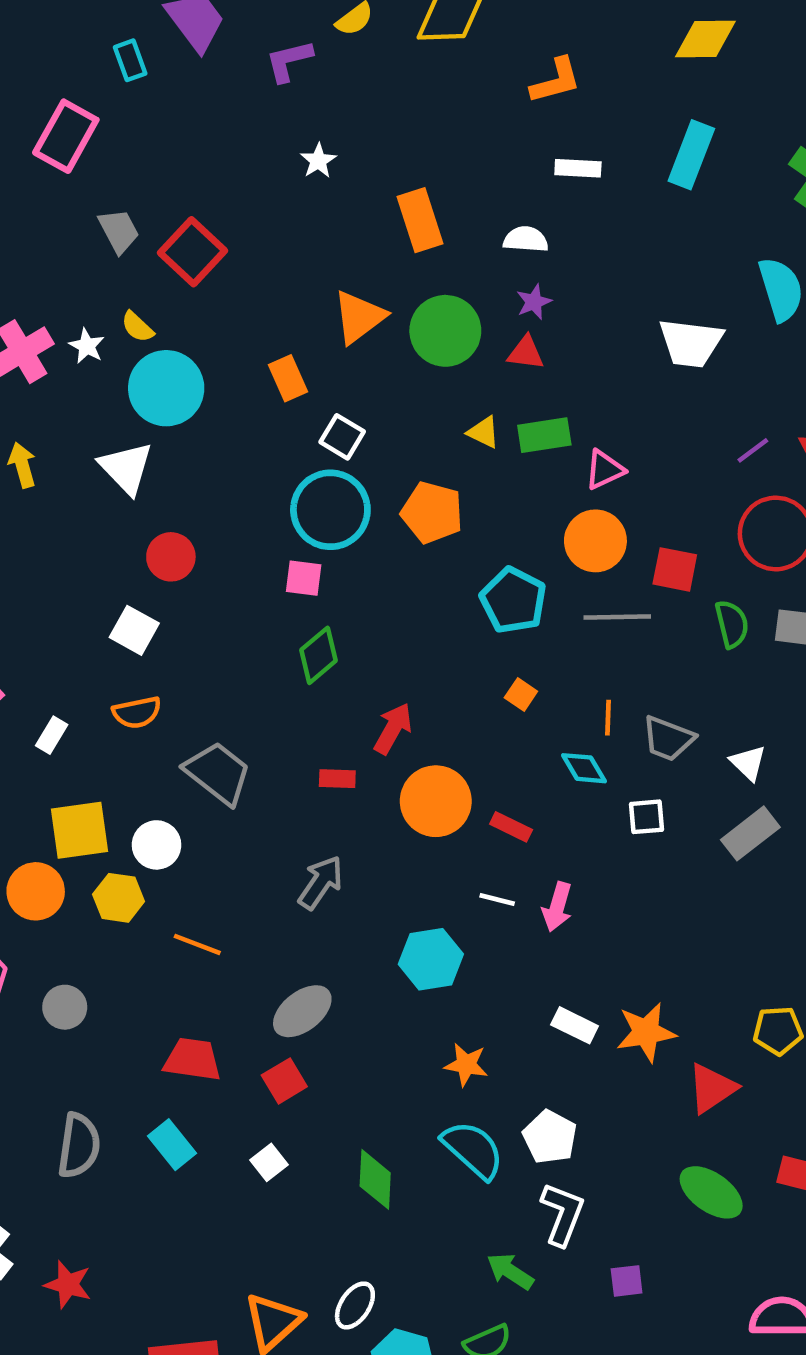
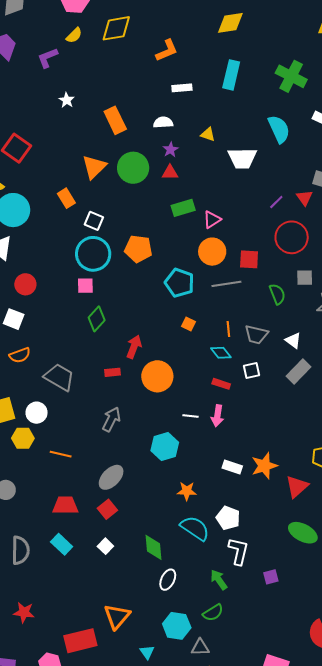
yellow triangle: (484, 432) -> (208, 134), moved
green semicircle: (732, 624) -> (277, 294), moved
red rectangle: (511, 827) -> (221, 384), moved
green arrow: (510, 1271) -> (219, 580), turned 30
white ellipse: (355, 1305) -> (168, 580), moved

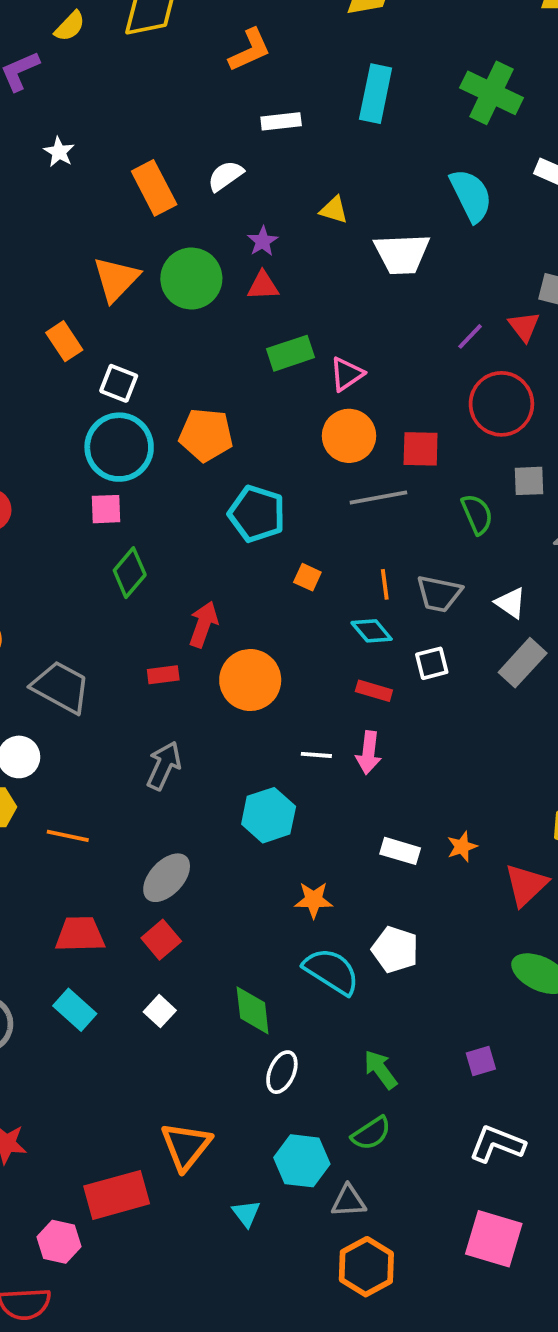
white semicircle: (163, 122) -> (225, 176), moved, turned -30
cyan pentagon: (179, 283) -> (257, 514), moved
orange star: (264, 466) -> (462, 847), size x0.6
white L-shape: (238, 551) -> (497, 1144), moved, turned -80

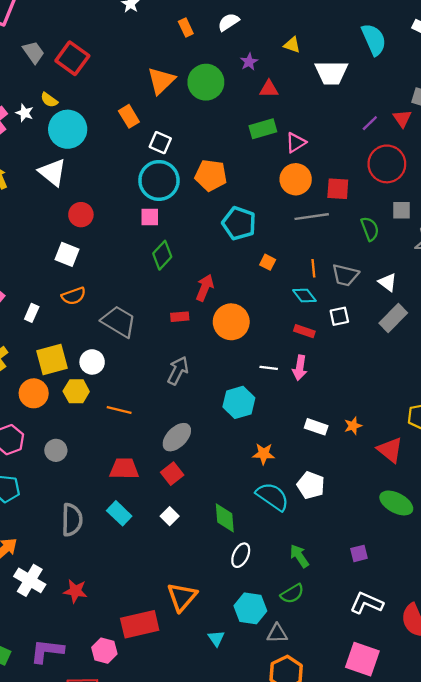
orange rectangle: (154, 188) -> (186, 28), size x0.6
red triangle: (263, 286) -> (269, 89), moved
red triangle: (526, 885) -> (390, 450), turned -40

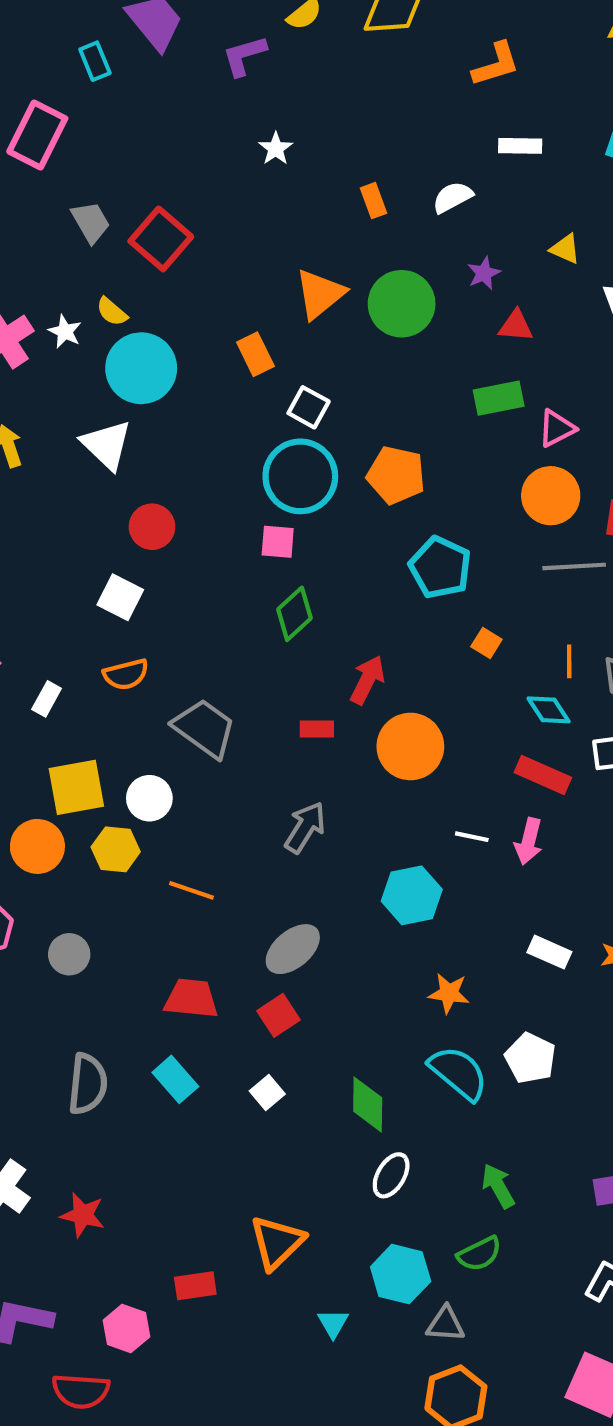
red rectangle: (304, 331) -> (543, 775), size x1.4
red rectangle: (140, 624) -> (195, 1286), size x0.6

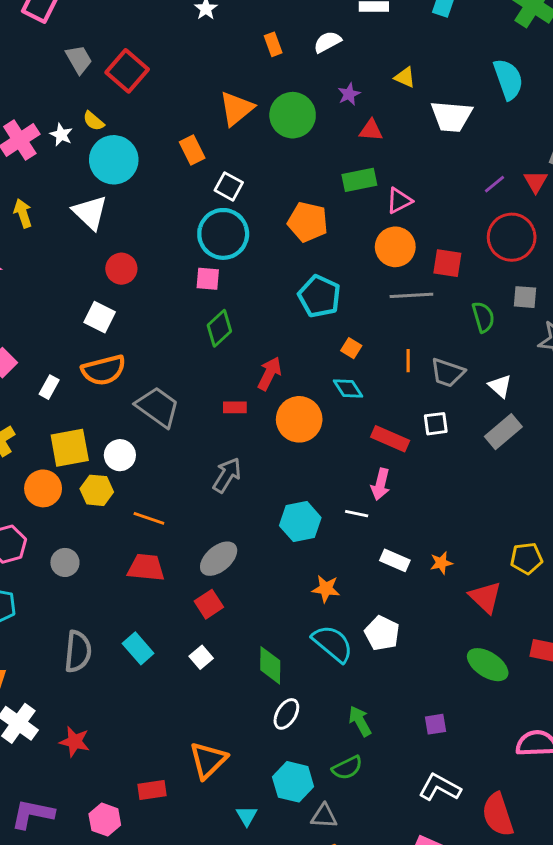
orange pentagon: (396, 475) -> (308, 222), moved
orange semicircle: (126, 674) -> (104, 370), size x1.4
cyan diamond: (549, 710) -> (348, 389), moved
white line: (472, 837) -> (357, 514), moved
red trapezoid: (191, 999) -> (146, 568), moved

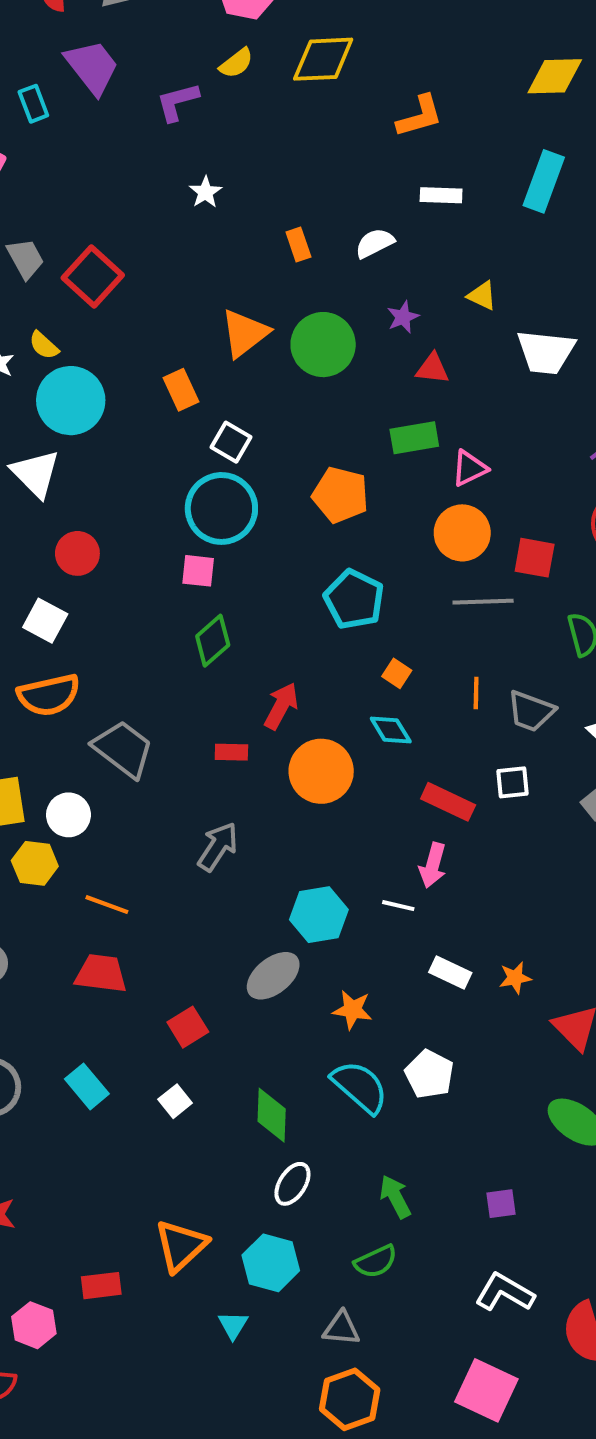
gray ellipse: (219, 559) -> (273, 976), moved
cyan hexagon: (293, 782) -> (271, 1263), moved

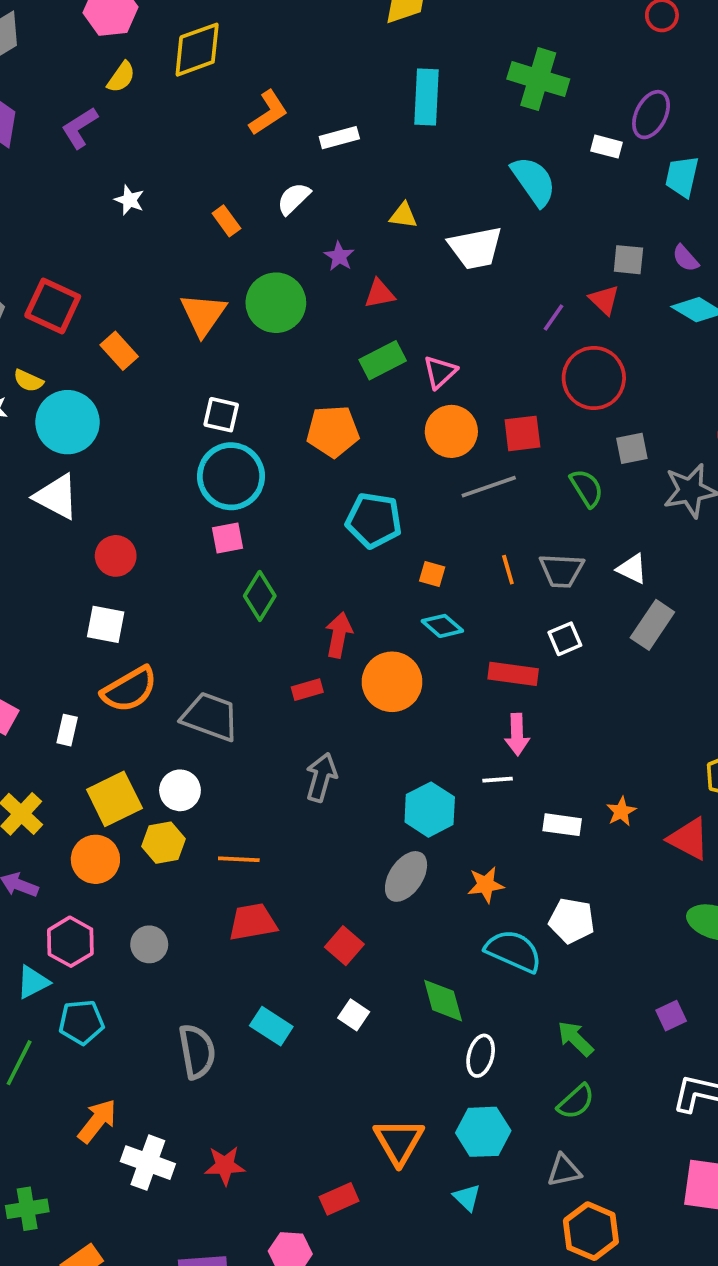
orange L-shape: (420, 116) -> (268, 113), moved
orange rectangle: (181, 390) -> (119, 351), moved

